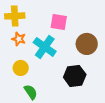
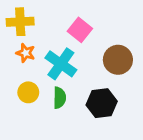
pink square: (59, 22) -> (80, 30), turned 30
green semicircle: (31, 92) -> (60, 98), moved, turned 35

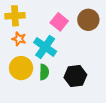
brown circle: (118, 60) -> (88, 20), moved
yellow circle: (28, 92) -> (21, 68), size x1.5

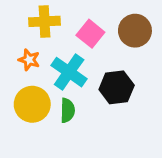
yellow cross: (15, 16) -> (44, 21), moved
black hexagon: (75, 76) -> (117, 87), moved

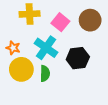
orange star: (29, 60) -> (13, 48), moved

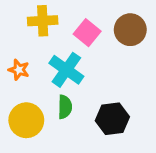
black hexagon: (78, 58) -> (112, 119), moved
yellow circle: (21, 69) -> (26, 120), moved

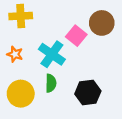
yellow cross: (43, 21) -> (21, 16), moved
pink square: (87, 33) -> (76, 36), moved

